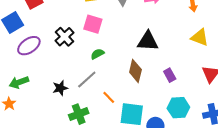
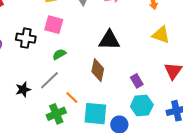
black cross: (64, 37) -> (26, 38), turned -36
purple rectangle: (170, 75) -> (137, 81), moved
green cross: (79, 114) -> (56, 114), moved

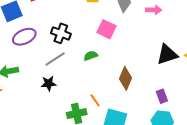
pink square: (54, 25) -> (106, 29), moved
black triangle: (109, 40) -> (167, 55), moved, turned -30
gray line: (49, 80) -> (55, 59), moved

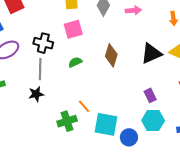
pink square: (106, 29) -> (73, 29), moved, turned -36
gray line: (55, 59) -> (40, 69), turned -50
brown diamond: (126, 78) -> (111, 55), moved

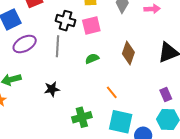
black cross: (43, 43) -> (66, 21), moved
gray line: (40, 69) -> (58, 46), moved
orange line: (84, 106) -> (112, 92), moved

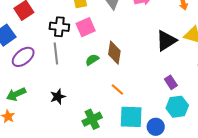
brown diamond: (128, 53) -> (114, 53), moved

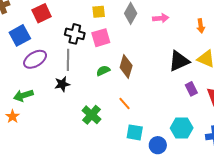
purple rectangle: (171, 82) -> (191, 89), moved
black star: (58, 97) -> (62, 84), moved
cyan square: (131, 117) -> (135, 132), size x0.7
green cross: (92, 119) -> (92, 115), moved, turned -30

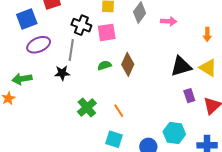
orange line: (124, 103) -> (119, 111), moved
cyan square: (135, 132) -> (114, 139), moved

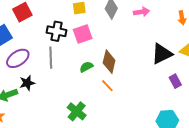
black star: (62, 73) -> (27, 83), moved
orange line: (119, 111) -> (107, 86), moved

